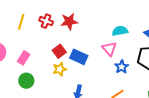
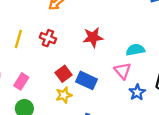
red star: (69, 21) -> (93, 37), moved

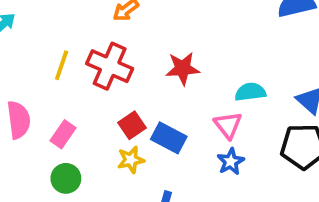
red cross: (48, 38) -> (110, 66), size x1.6
blue star: (137, 92) -> (231, 162), moved

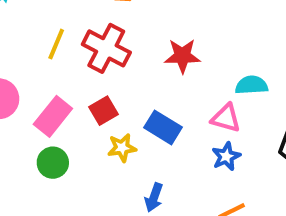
red square: (132, 125) -> (103, 111), moved
pink triangle: (228, 125) -> (226, 118), turned -40
pink rectangle: (63, 134) -> (53, 116), size x1.4

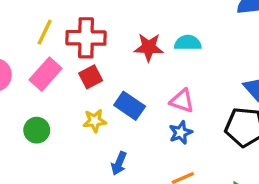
red cross: (106, 48) -> (86, 38), turned -30
cyan semicircle: (251, 85) -> (188, 43), moved
red square: (103, 111) -> (91, 77), moved
pink rectangle: (53, 116) -> (46, 74), moved

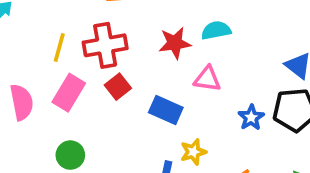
pink triangle: (182, 101) -> (207, 79), moved
yellow star: (95, 121) -> (193, 152), moved
blue star: (181, 133) -> (251, 117), moved

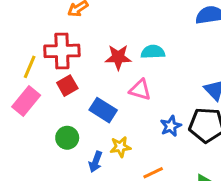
yellow line: (59, 47) -> (30, 67), moved
pink rectangle: (69, 93) -> (26, 101), moved
green circle: (70, 155) -> (67, 138), moved

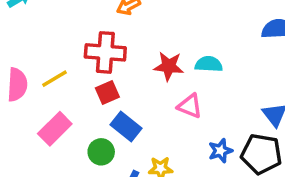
yellow line: (30, 67) -> (54, 79), moved, turned 30
pink rectangle: (26, 101) -> (55, 129), moved
blue rectangle: (103, 110) -> (126, 127), moved

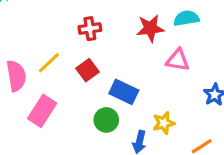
red cross: (105, 52) -> (90, 29), size x0.6
red square: (107, 92) -> (87, 70), moved
pink rectangle: (55, 129) -> (42, 111), moved

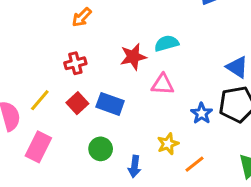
blue rectangle: (124, 92) -> (110, 104), moved
yellow star: (164, 123) -> (168, 144), moved

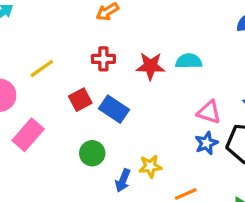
red cross: (75, 63) -> (103, 59), moved
pink triangle: (163, 84) -> (209, 112), moved
yellow line: (40, 100) -> (42, 69), moved
yellow star: (168, 144) -> (150, 166), moved

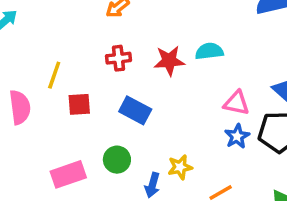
yellow line: (42, 69) -> (54, 75), turned -30
red square: (80, 100) -> (79, 104), moved, turned 30
pink rectangle: (28, 135) -> (68, 174), moved, turned 36

